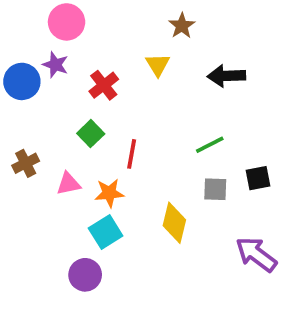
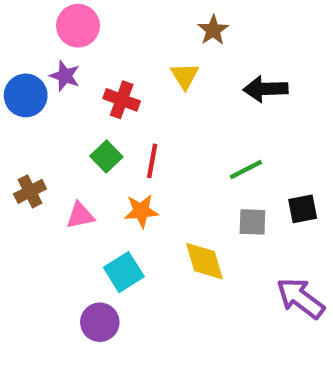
red cross: (104, 85) -> (122, 100), turned -32
red line: (132, 154) -> (152, 161), moved
orange star: (109, 193) -> (141, 211), moved
yellow diamond: (174, 223) -> (204, 261), turned -30

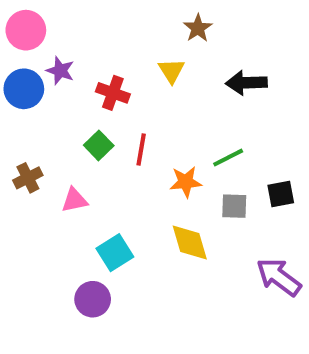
pink circle: (78, 26) -> (26, 30), moved
orange star: (141, 211) -> (186, 182), moved

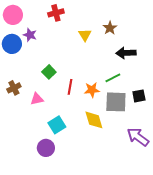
brown star: (198, 28) -> (110, 28), moved
black arrow: (246, 83) -> (126, 53), moved
red cross: (113, 93) -> (56, 13), moved, turned -35
red line: (141, 150) -> (70, 87), moved
gray square: (234, 206) -> (116, 102), size x1.6

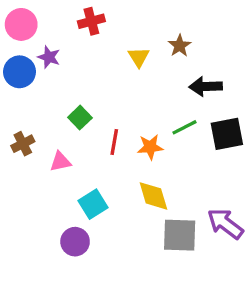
black square: (139, 96) -> (227, 134), moved, size x1.5
gray square: (116, 102) -> (180, 235), moved

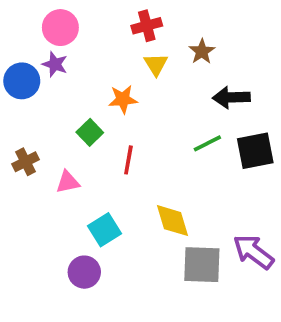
red cross: (91, 21) -> (147, 26), moved
pink circle: (21, 24) -> (60, 28), moved
orange star: (150, 147) -> (123, 99), moved

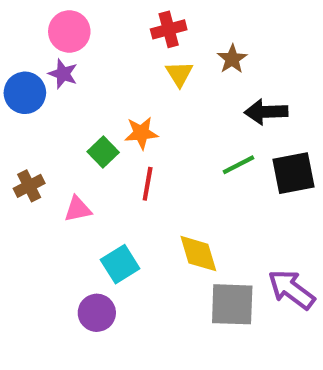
orange star: (123, 99) -> (141, 133), moved

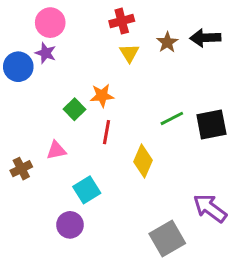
black arrow: (266, 112) -> (205, 38), moved
brown cross: (29, 186) -> (21, 169), moved
yellow diamond: (198, 254) -> (143, 161), moved, turned 40
gray square: (232, 304) -> (167, 239), moved, turned -32

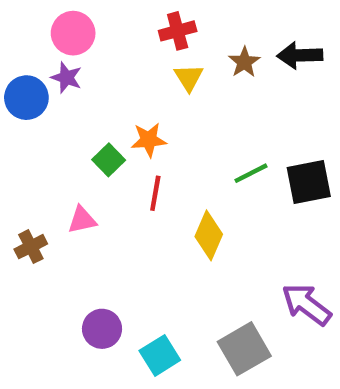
cyan square: (87, 190) -> (160, 355), moved

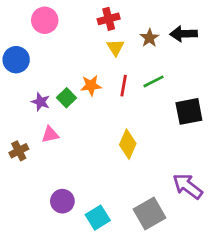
purple star: (66, 78) -> (41, 102), moved
green line: (251, 173) -> (154, 81), moved
red line: (155, 193) -> (124, 86), moved

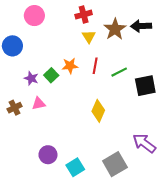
brown star: (149, 38) -> (115, 29), size x1.5
green line: (154, 81) -> (119, 72), moved
brown cross: (19, 151) -> (15, 108), moved

